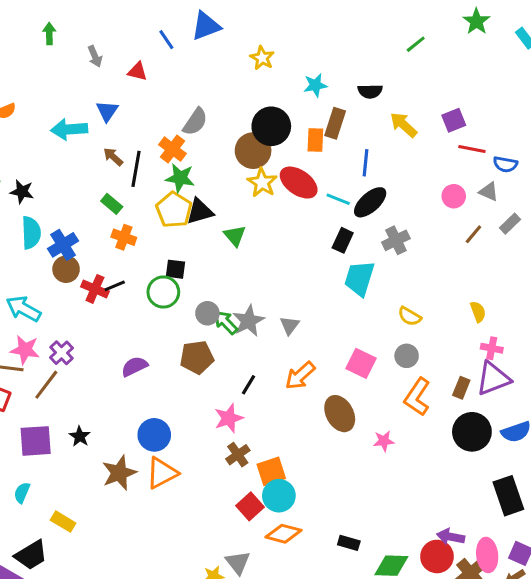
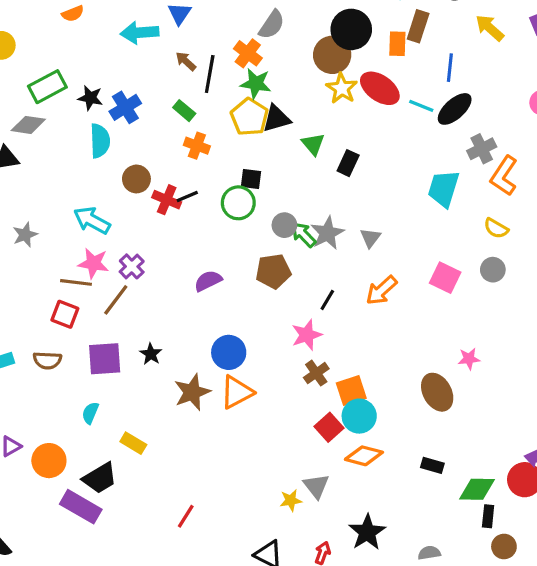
black rectangle: (343, 240) -> (348, 163), moved
blue cross: (63, 245) -> (125, 107), moved
orange L-shape: (417, 397) -> (504, 176), moved
brown ellipse: (340, 414) -> (437, 392), moved

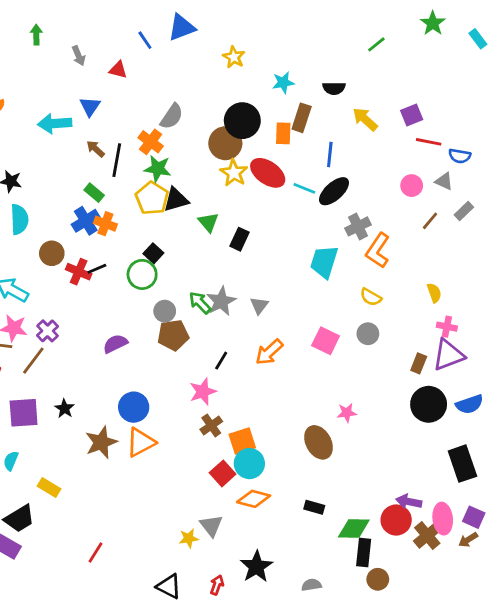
blue cross: (125, 107) -> (86, 221), moved
black square: (251, 179) -> (153, 253), turned 36
gray circle: (284, 225) -> (165, 311), moved
black rectangle: (488, 516) -> (364, 552), size x1.4

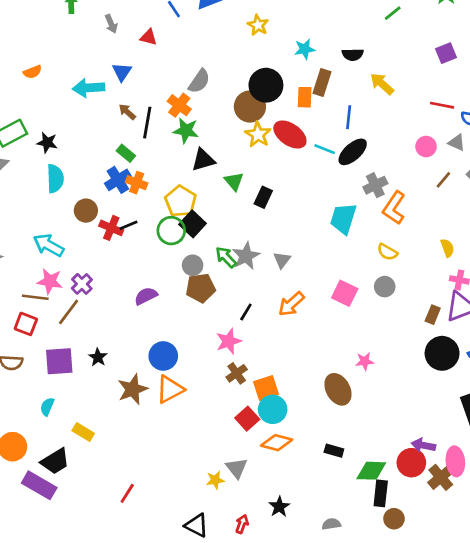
purple square: (412, 115) -> (446, 53), moved
yellow pentagon: (152, 198) -> (181, 201), moved
black square: (153, 253) -> (193, 224), moved, size x1.4
black star: (256, 567) -> (279, 507), size x0.7

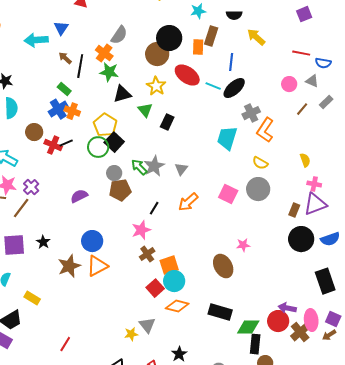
yellow star: (258, 135) -> (156, 86), moved
gray circle: (385, 287) -> (258, 189), size x1.5
black rectangle: (334, 451) -> (220, 312), size x1.6

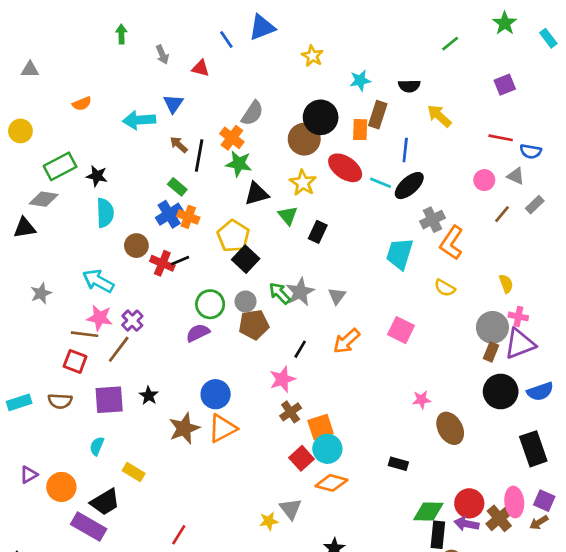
green circle: (98, 147) -> (210, 304), moved
gray circle: (258, 189) -> (492, 327), moved
brown ellipse: (223, 266) -> (450, 428), moved
purple arrow: (287, 308) -> (467, 524), moved
black rectangle: (220, 312) -> (398, 464), moved, size x0.6

